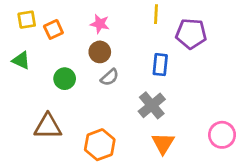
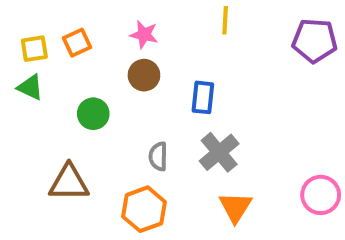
yellow square: (27, 20) -> (34, 49), moved
purple pentagon: (191, 34) -> (315, 41), moved
blue rectangle: (160, 65) -> (203, 97), moved
gray semicircle: (110, 77) -> (158, 156), moved, turned 132

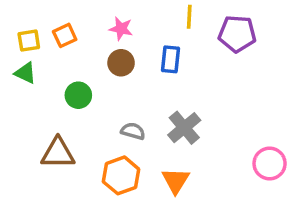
purple pentagon: (315, 41) -> (237, 34), moved
blue rectangle: (203, 97) -> (171, 59), moved
gray semicircle: (158, 156) -> (133, 131), turned 105
orange triangle: (235, 207) -> (176, 181), moved

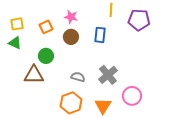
orange square: (65, 35) -> (46, 27), moved
brown triangle: (58, 153) -> (34, 75), moved
pink circle: (270, 164) -> (132, 96), moved

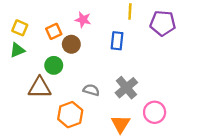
yellow square: (17, 24) -> (20, 28), turned 32
brown circle: (71, 37) -> (71, 44), moved
green triangle: (15, 43) -> (17, 50), turned -48
orange hexagon: (71, 103) -> (70, 115), moved

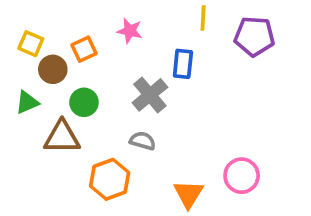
brown circle: (71, 44) -> (53, 69), moved
green triangle: (17, 50) -> (27, 102), moved
gray cross: (126, 88) -> (150, 95), moved

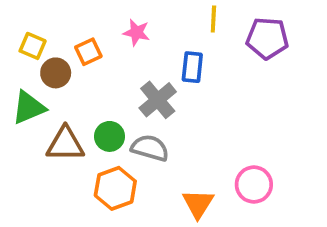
green triangle: (27, 102) -> (29, 108), size x1.4
green circle: (84, 102) -> (110, 136), moved
gray semicircle: (143, 141) -> (150, 148), size x1.4

